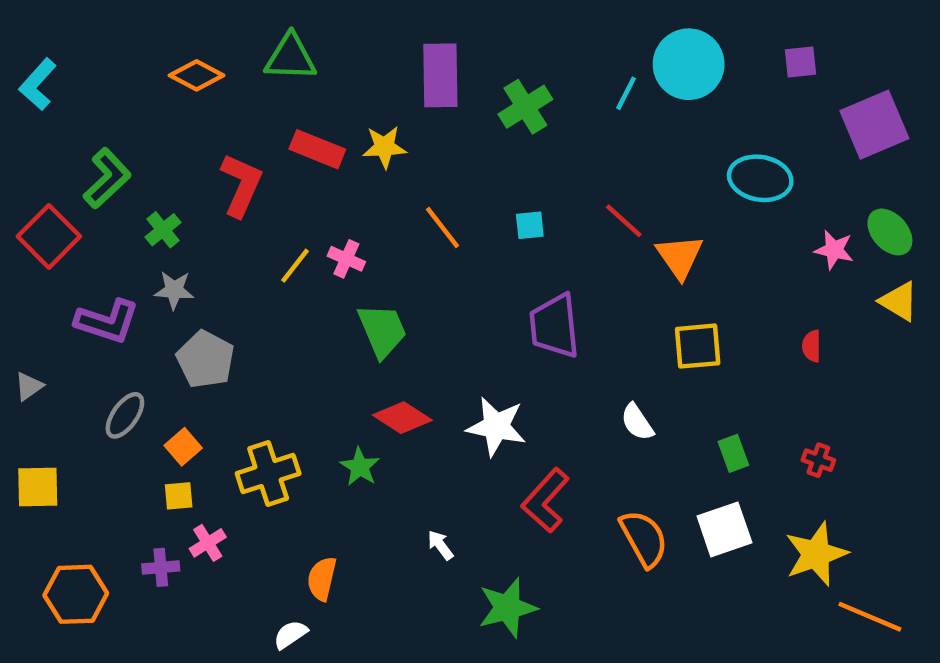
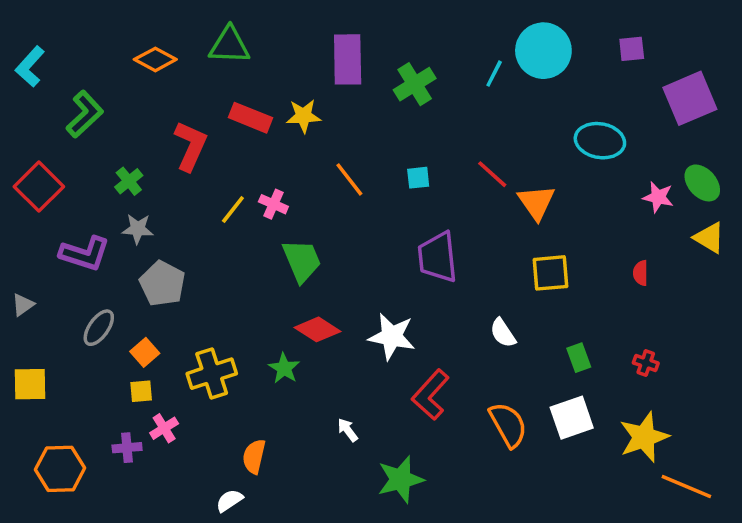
green L-shape: (107, 178) -> (85, 114), moved

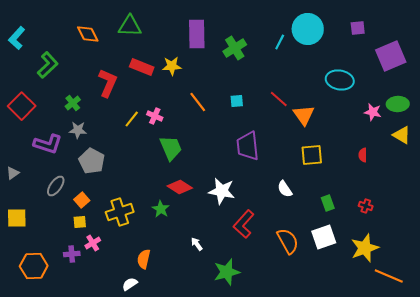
orange diamond: (155, 59) -> (88, 34), turned 35
green ellipse: (702, 183) -> (398, 104), turned -50

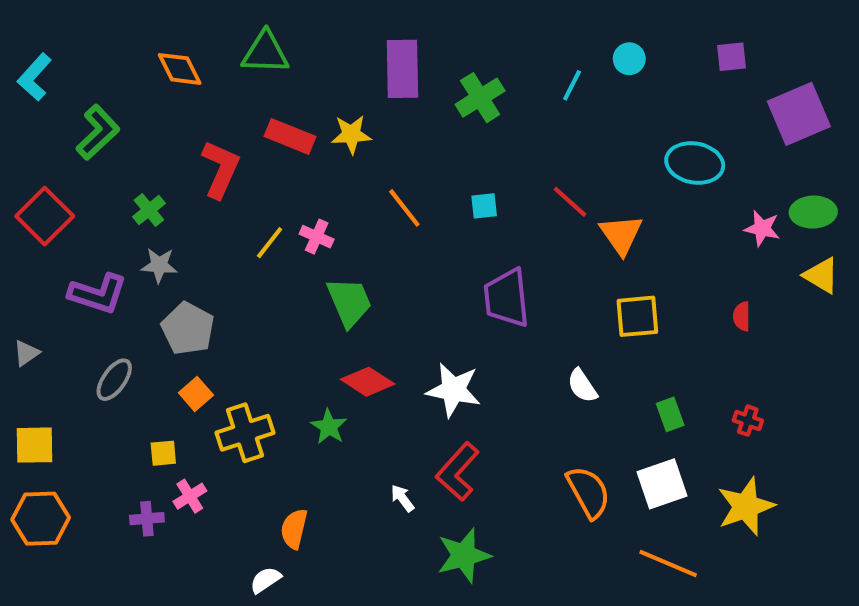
cyan circle: (308, 29) -> (629, 59), size x0.5
orange square: (82, 200) -> (196, 394), moved
red L-shape: (244, 224) -> (458, 472), moved
orange hexagon: (34, 266) -> (41, 519), moved
orange line: (389, 276) -> (668, 564), moved

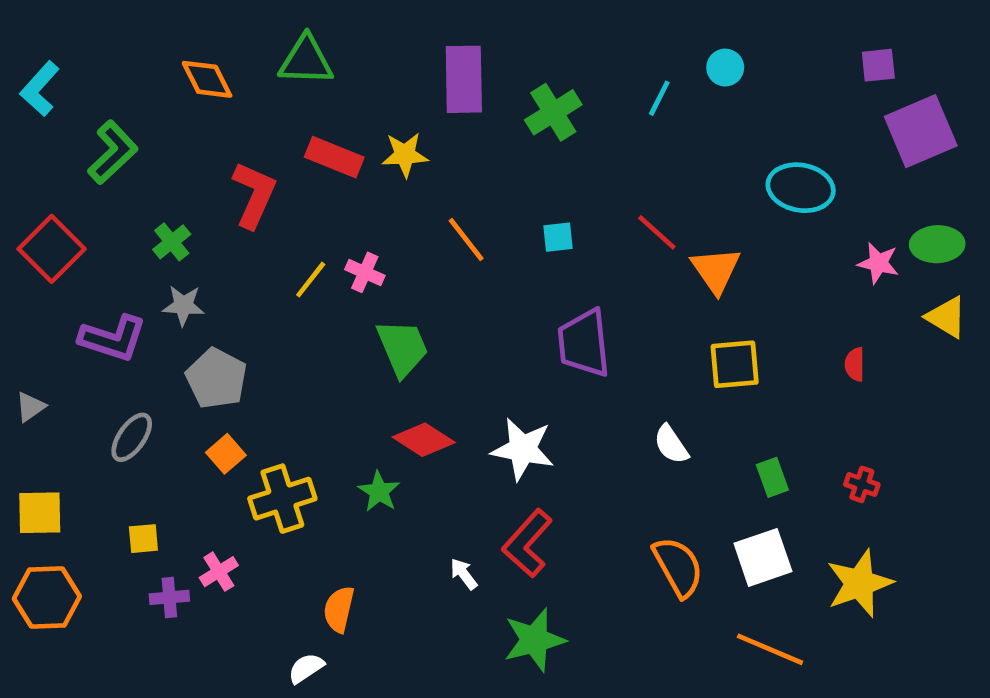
purple square: (731, 57) -> (878, 65), moved
yellow square: (163, 453) -> (143, 539), moved

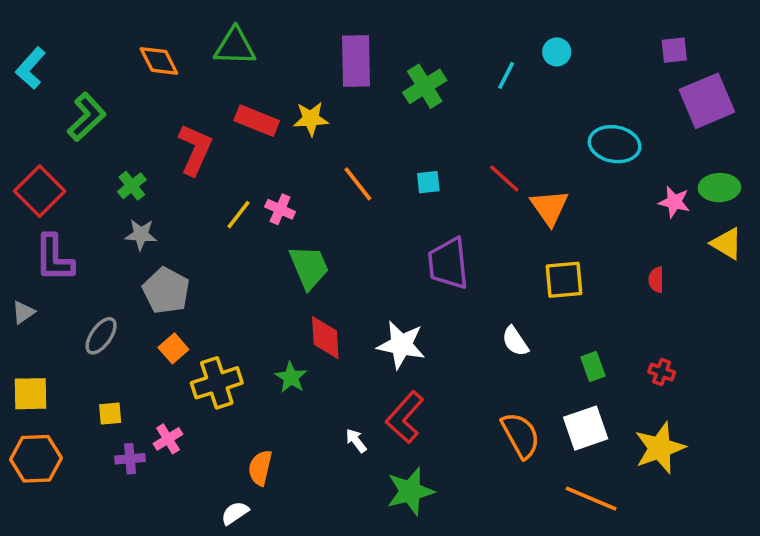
purple L-shape: (113, 338) -> (54, 258), moved, turned 72
red diamond: (424, 440) -> (325, 338), turned 54

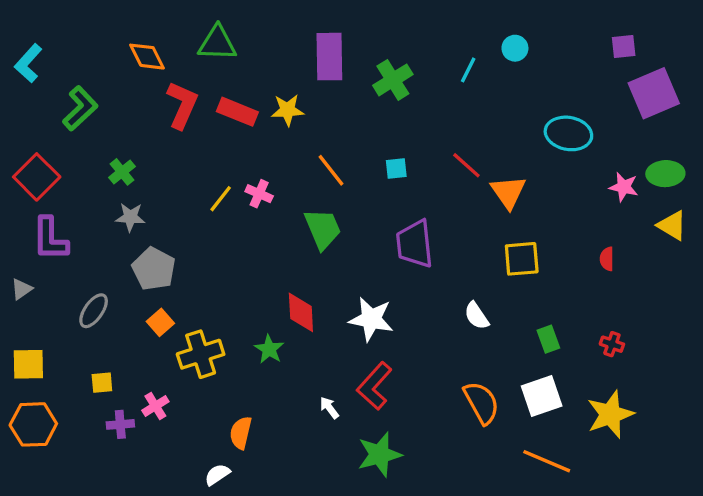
red L-shape: (195, 150) -> (182, 105), moved
green trapezoid: (309, 267) -> (323, 229), moved

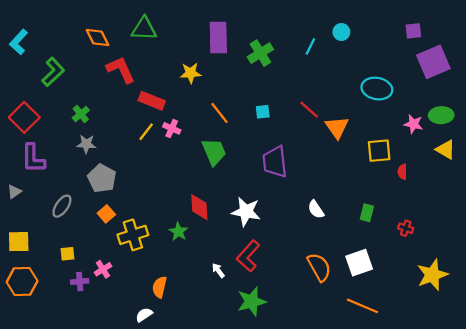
red L-shape: (182, 105) -> (121, 70), turned -48
red rectangle: (237, 112) -> (152, 101), moved
yellow square: (522, 259) -> (379, 151), moved
green rectangle: (548, 339) -> (367, 213), moved, turned 35
yellow star: (610, 414) -> (432, 275), moved

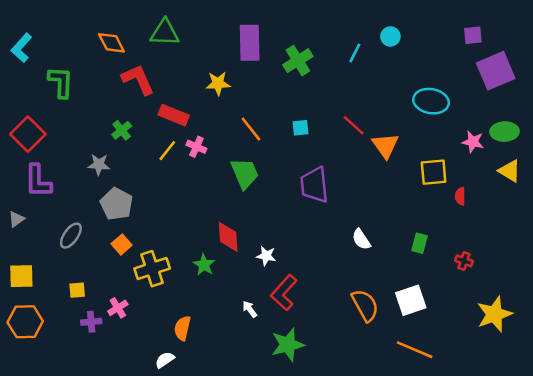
green L-shape: (53, 72) -> (61, 82), turned -44
green cross: (81, 114) -> (122, 130), moved
white star: (246, 212) -> (266, 256), moved, size x0.6

